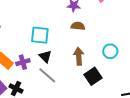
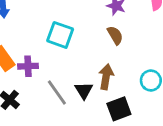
brown semicircle: (78, 26) -> (115, 35), turned 40
black triangle: (45, 56) -> (84, 90), moved

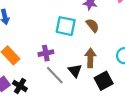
cyan square: (60, 35) -> (66, 26), moved
purple cross: (28, 66) -> (46, 53), moved

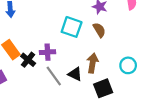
black triangle: (75, 71) -> (75, 74), turned -32
black cross: (20, 86) -> (28, 60), moved

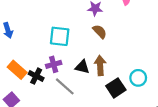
cyan square: (72, 27) -> (60, 36), moved
cyan circle: (128, 65) -> (138, 78), moved
black triangle: (75, 74) -> (82, 67), moved

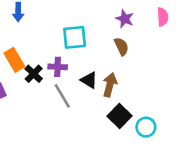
cyan square: (60, 36) -> (75, 37), turned -30
cyan circle: (138, 78) -> (146, 127), moved
black square: (116, 88) -> (119, 116), turned -30

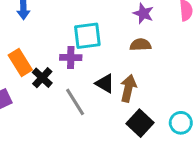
brown semicircle: (121, 46) -> (140, 45), turned -66
purple cross: (58, 67) -> (71, 58), moved
cyan circle: (146, 127) -> (181, 123), moved

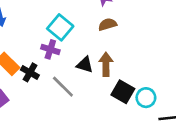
cyan square: (87, 36) -> (60, 27), turned -30
purple cross: (71, 58) -> (50, 49), turned 30
cyan circle: (181, 123) -> (146, 98), moved

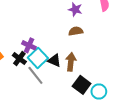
cyan square: (60, 27) -> (38, 58), moved
black cross: (30, 72) -> (19, 59), moved

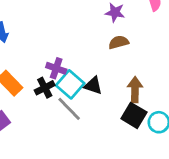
black cross: (19, 59) -> (45, 88), turned 32
brown arrow: (71, 62) -> (135, 90), moved

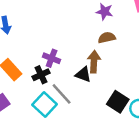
cyan square: (70, 84) -> (45, 104), moved
brown arrow: (135, 90) -> (94, 62), moved

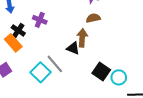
purple cross: (52, 58) -> (40, 20), moved
black cross: (41, 75) -> (18, 30), moved, turned -32

